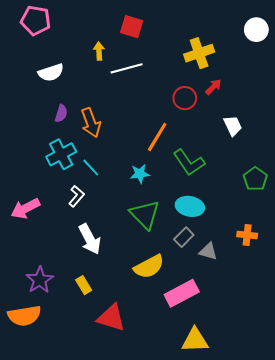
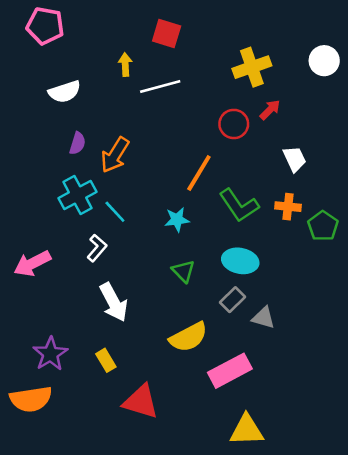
white circle: (256, 30) -> (324, 61), moved
orange arrow: (91, 123) -> (115, 155), turned 52
green triangle: (145, 215) -> (183, 271), size x0.6
orange cross: (247, 235) -> (288, 207), moved

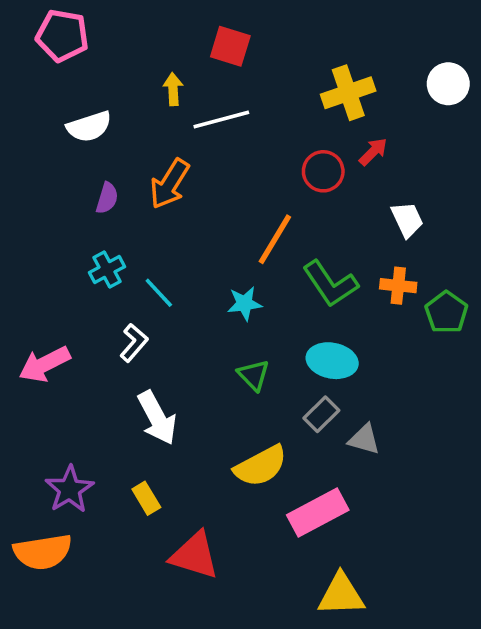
orange arrow: (115, 155) -> (170, 184), moved
cyan cross: (77, 195) -> (107, 270), size x0.7

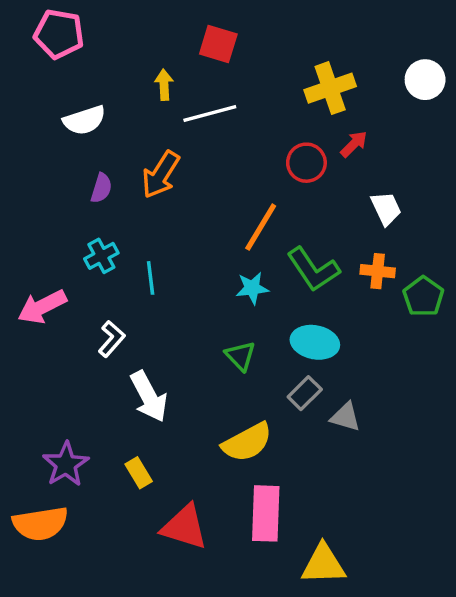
cyan line: (159, 293) -> (151, 278), turned 36
cyan star: (245, 303) -> (252, 288), moved
white L-shape: (134, 343) -> (112, 339), moved
pink arrow: (44, 364) -> (42, 307), moved
pink rectangle: (318, 513) -> (266, 513), moved, turned -60

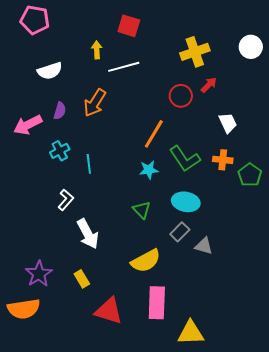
pink arrow: (42, 307) -> (28, 125), moved

